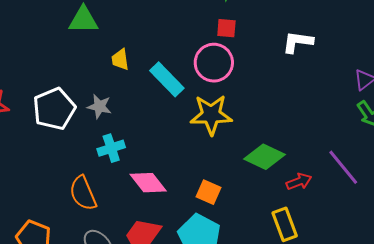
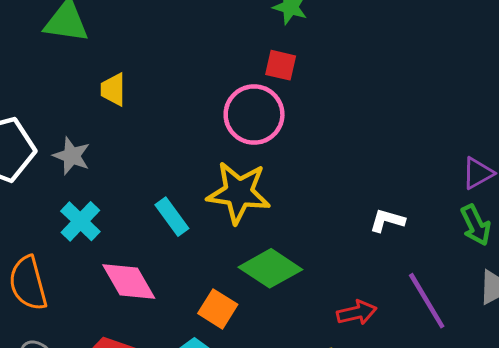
white L-shape: (298, 42) -> (387, 221), moved, size x0.7
cyan rectangle: (167, 79) -> (172, 217), moved, size x0.7
cyan cross: (111, 148) -> (80, 221), turned -36
green diamond: (265, 157) -> (270, 268), moved

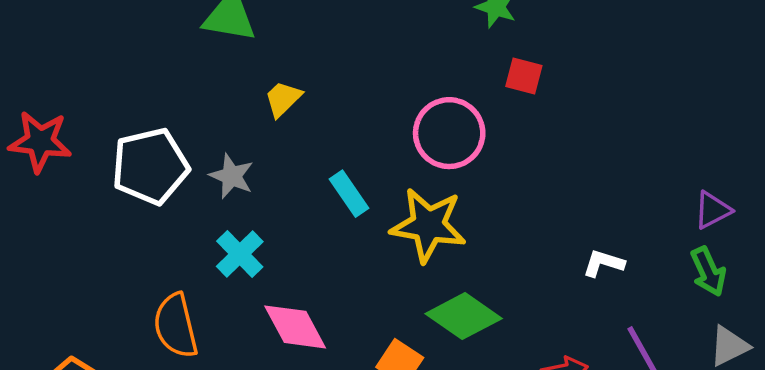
red square: (281, 65) -> (524, 76), moved
yellow trapezoid: (113, 90) -> (283, 99), turned 44
cyan rectangle: (172, 217) -> (349, 194), moved

